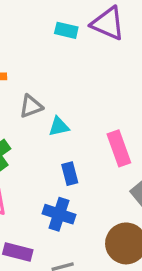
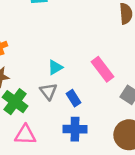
gray triangle: (31, 106) -> (48, 91), moved, turned -30

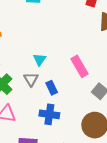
cyan triangle: (55, 67) -> (39, 60), turned -32

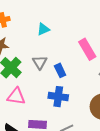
cyan triangle: (39, 60) -> (43, 29), moved, turned 32

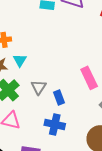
cyan triangle: (43, 29) -> (20, 60), moved, turned -40

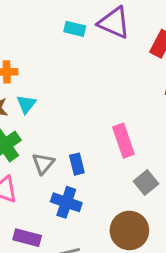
gray triangle: (39, 87) -> (43, 163), moved

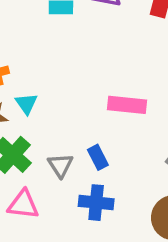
pink rectangle: (123, 141) -> (127, 105), moved, turned -52

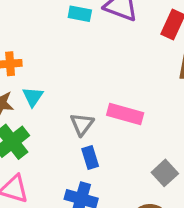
gray triangle: (60, 165) -> (82, 124), moved

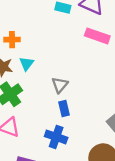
pink rectangle: (125, 114) -> (97, 36), moved

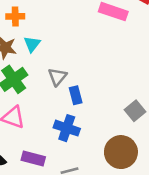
gray triangle: (60, 85) -> (57, 77), moved

